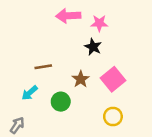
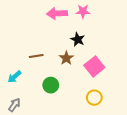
pink star: (99, 23) -> (83, 11), moved
brown star: (81, 79) -> (66, 58), moved
cyan arrow: (30, 93) -> (14, 77), moved

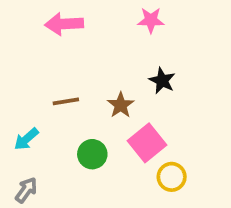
pink arrow: (57, 13) -> (64, 24), moved
black star: (78, 39) -> (162, 81), moved
pink square: (94, 66) -> (147, 143), moved

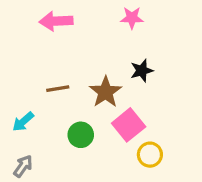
black star: (162, 81) -> (142, 71), turned 30
brown star: (121, 105) -> (105, 92), size x1.4

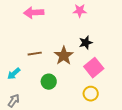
pink square: (129, 125) -> (94, 68), moved

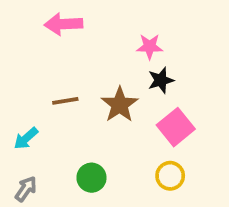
pink star: (80, 11) -> (150, 47), moved
green circle: (49, 82) -> (91, 178), moved

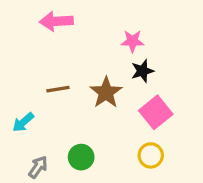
gray arrow: (26, 189) -> (38, 167), moved

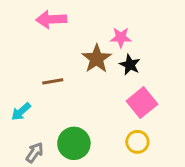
black star: (142, 71) -> (130, 65), turned -30
brown star: (106, 92) -> (97, 59), moved
green circle: (81, 157) -> (74, 143), size x1.4

